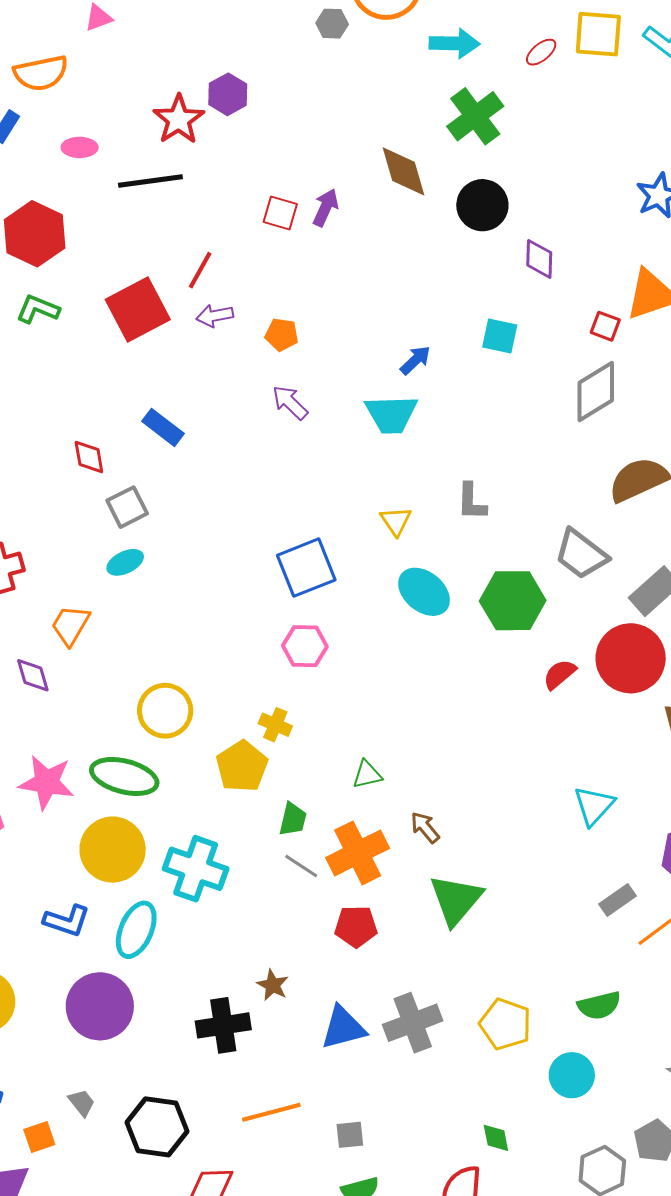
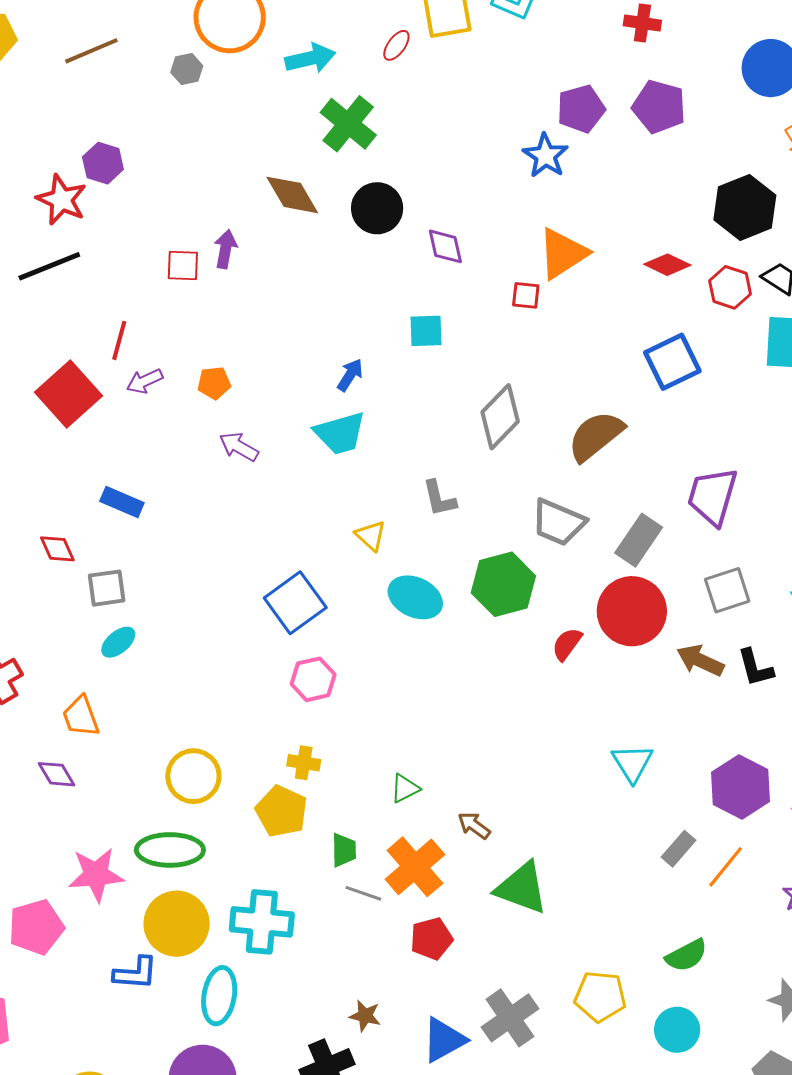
gray diamond: (596, 392) -> (500, 417), moved
gray square: (127, 507) -> (107, 588), turned 33
orange trapezoid: (70, 625) -> (81, 716), turned -36
green triangle: (456, 900) -> (522, 888), turned -36
blue L-shape: (67, 921) -> (135, 973), moved

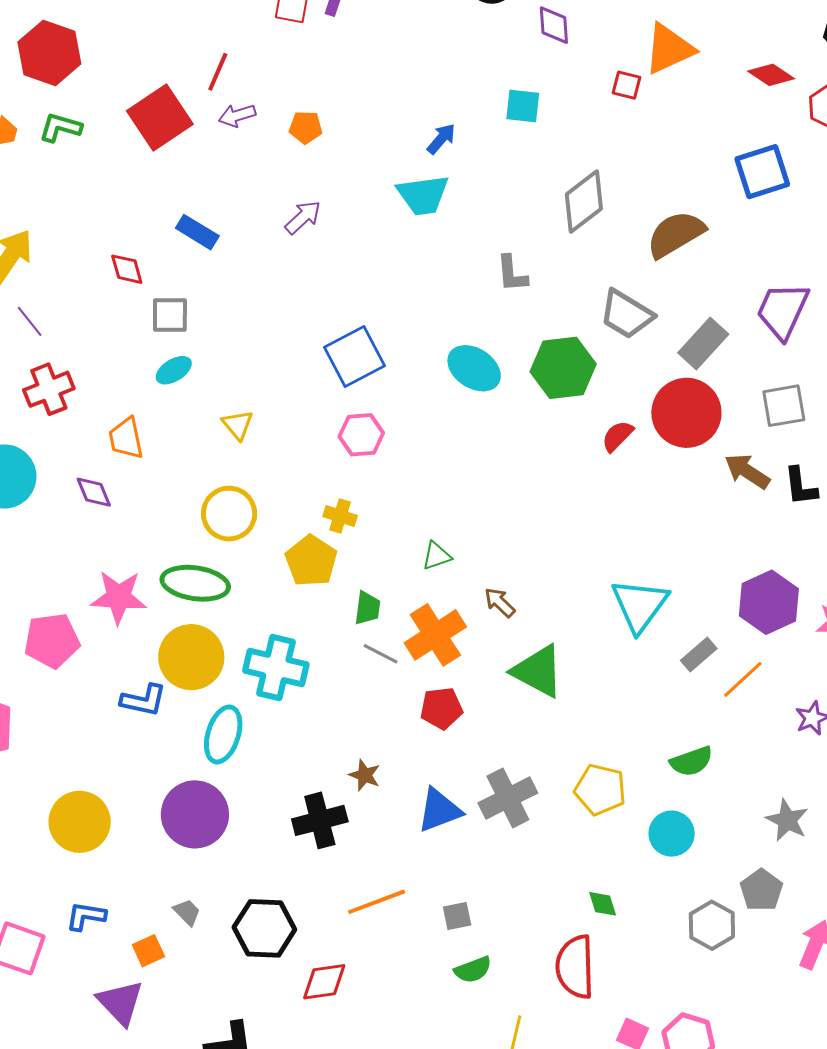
purple arrow: (239, 447) -> (303, 217), moved, turned 99
yellow triangle: (371, 536) -> (238, 425), moved
cyan triangle: (632, 763) -> (640, 605), moved, size x1.4

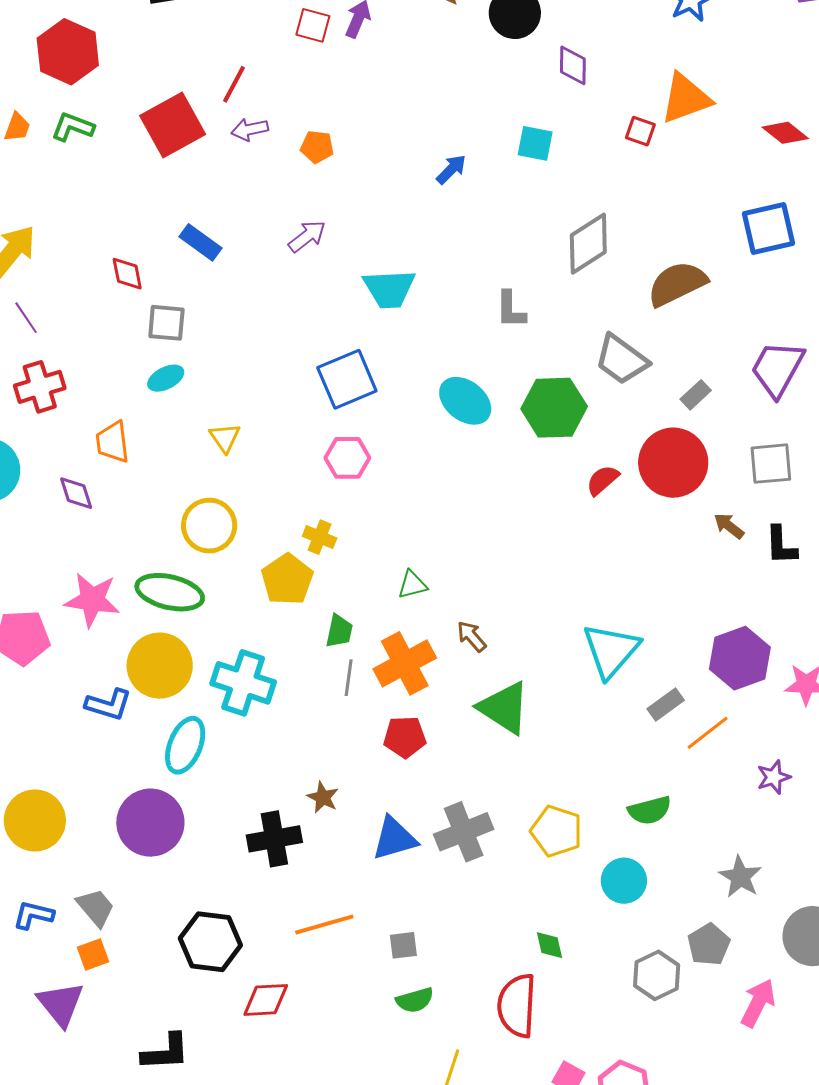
cyan trapezoid: (423, 195) -> (389, 289), moved
gray rectangle: (703, 343) -> (696, 395), size x0.6
brown arrow: (747, 471) -> (729, 526), size x0.7
gray line: (381, 654) -> (349, 678), turned 66
gray trapezoid: (187, 912) -> (96, 908), moved, size x1.4

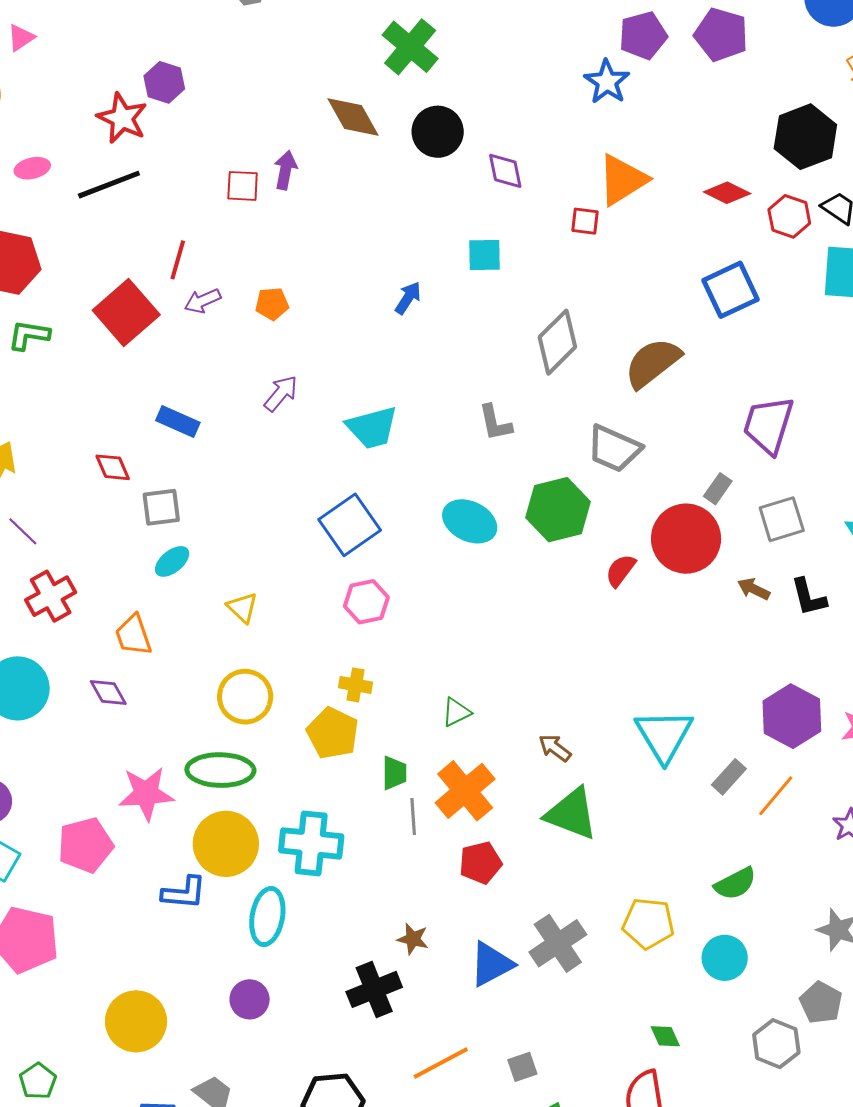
gray rectangle: (696, 395) -> (718, 489), moved
brown arrow: (472, 636) -> (555, 748), moved
purple circle: (150, 823) -> (250, 999), size x0.6

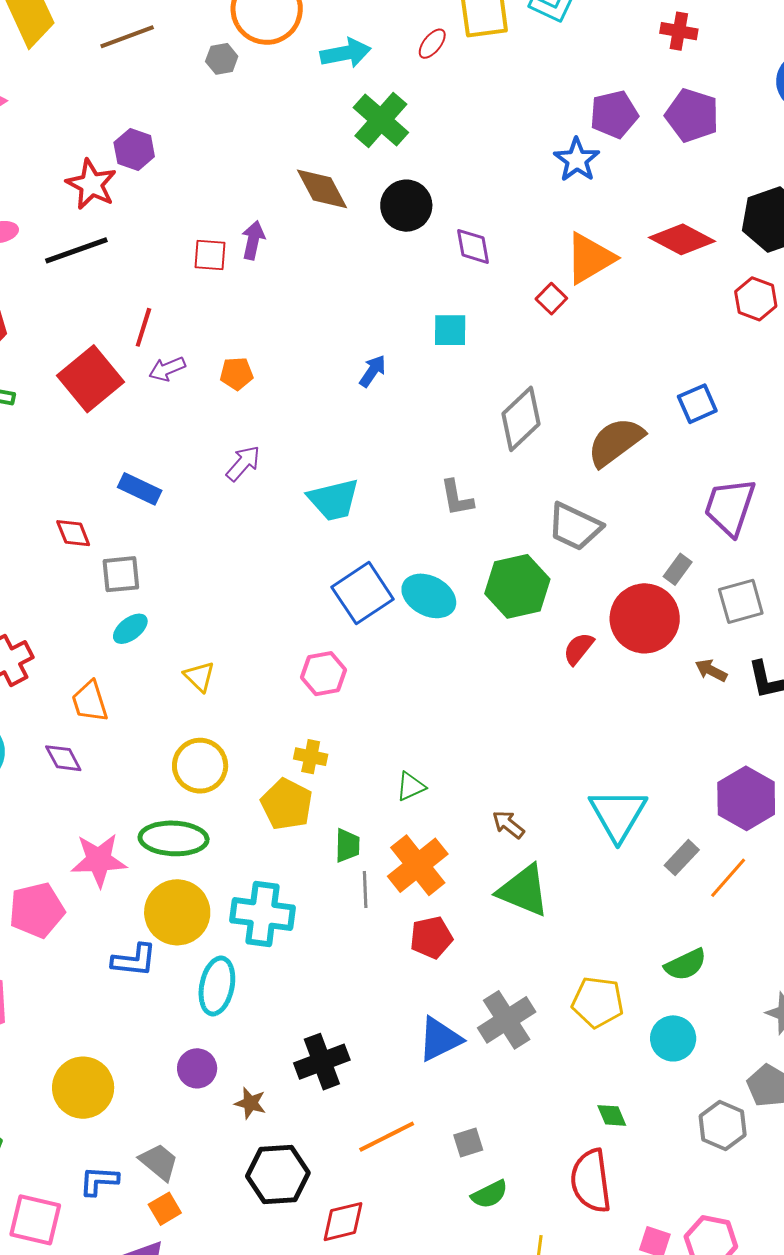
red diamond: (727, 193) -> (682, 239), moved, size x1.4
red square: (585, 221) -> (551, 299), turned 36
blue square: (731, 290) -> (697, 404), moved, size x0.7
blue square: (350, 525) -> (363, 593), moved
brown star: (413, 939) -> (250, 1103), moved

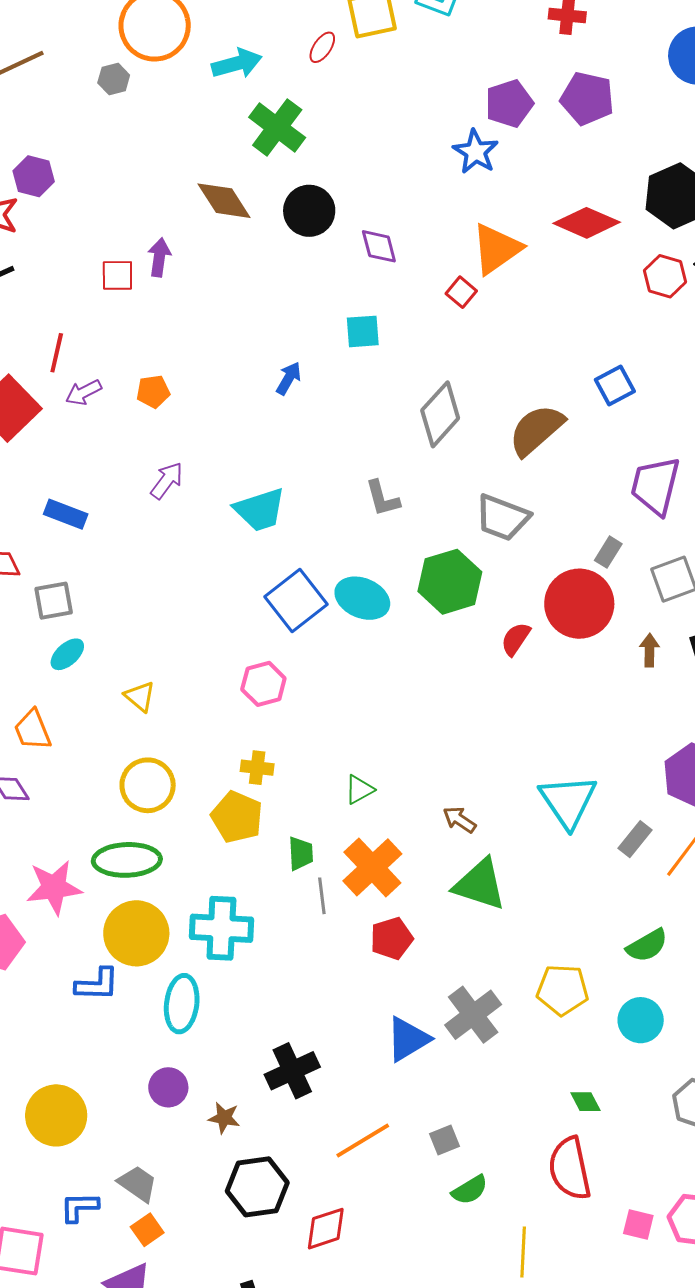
brown arrow: (711, 670) -> (650, 650), turned 68

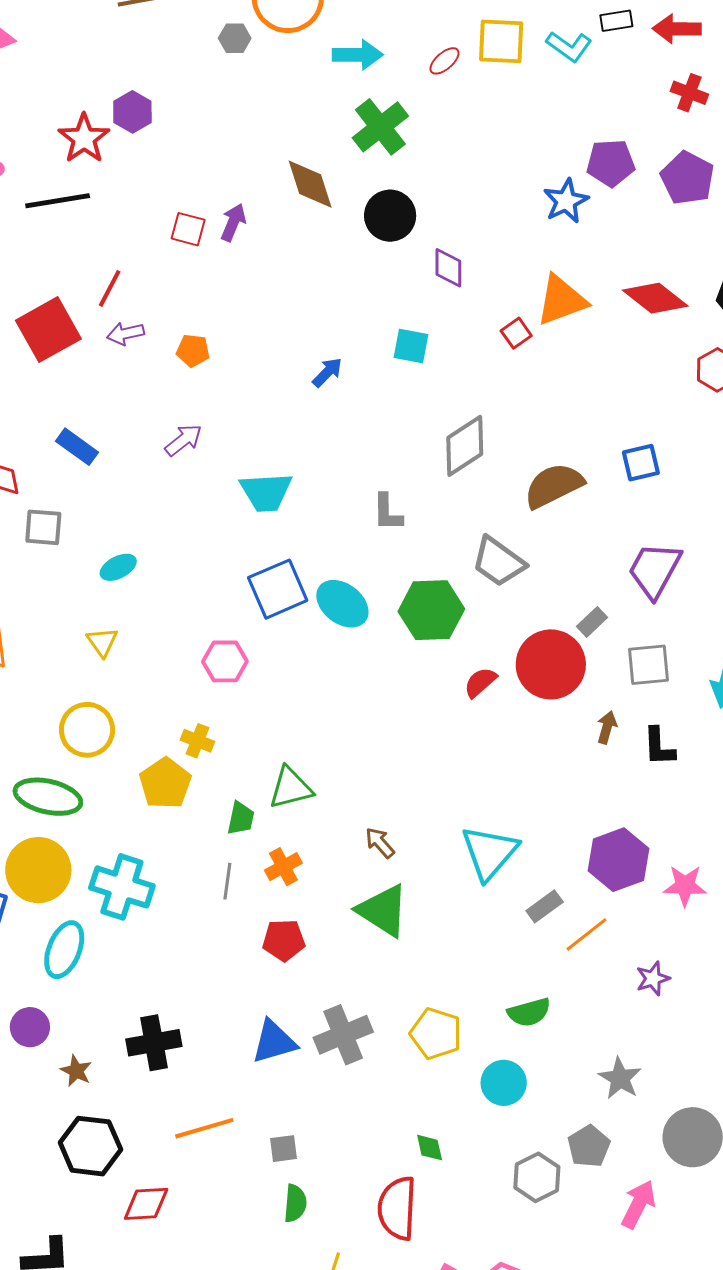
cyan ellipse: (67, 654) -> (118, 567), moved
green triangle: (359, 789) -> (291, 788), size x1.5
green trapezoid: (301, 853) -> (241, 818), moved
orange cross: (372, 867) -> (283, 867), size x0.6
green semicircle: (470, 1190) -> (295, 1203), turned -69

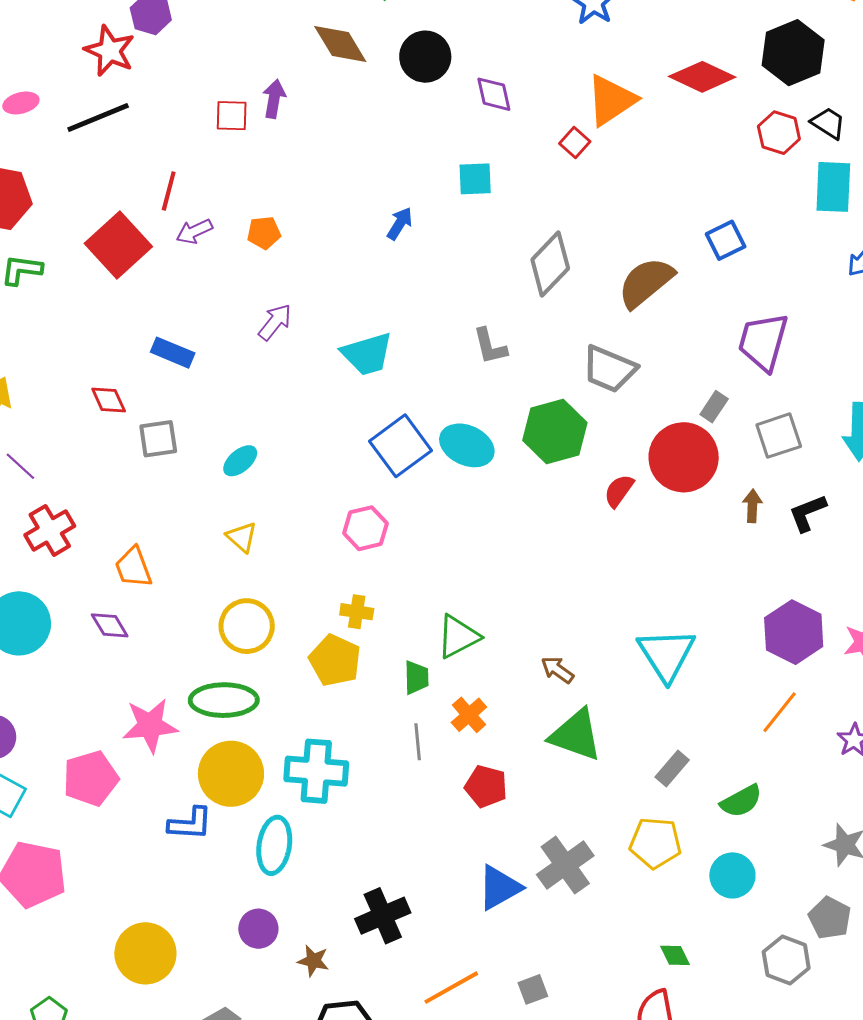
black L-shape: (659, 747) -> (808, 513), turned 84
gray rectangle: (545, 906) -> (672, 769), moved
red pentagon: (284, 940) -> (486, 786), turned 30

